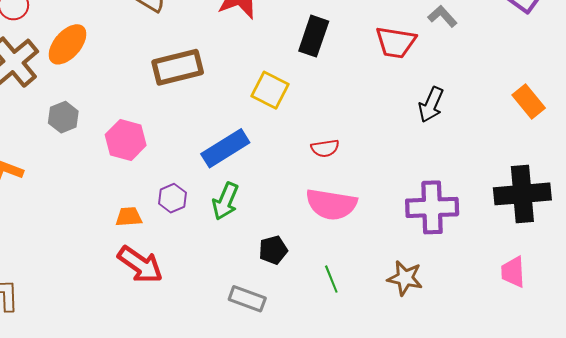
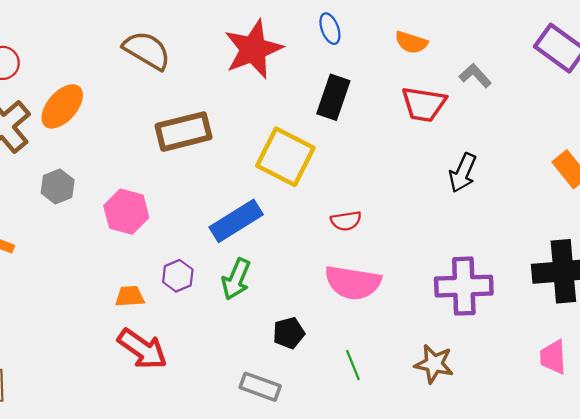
yellow square: (270, 90) -> (285, 157), size x1.4

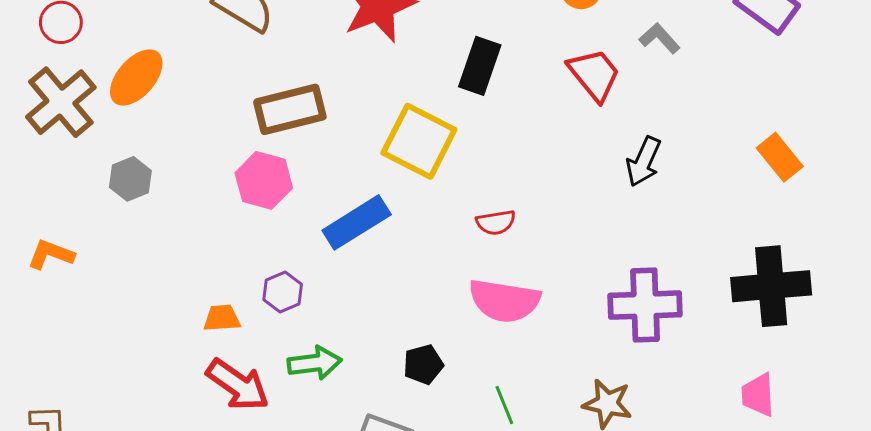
red trapezoid: (424, 104) -> (594, 75), turned -138
pink hexagon: (126, 212) -> (264, 180), moved
green arrow: (236, 279) -> (315, 363), moved, turned -120

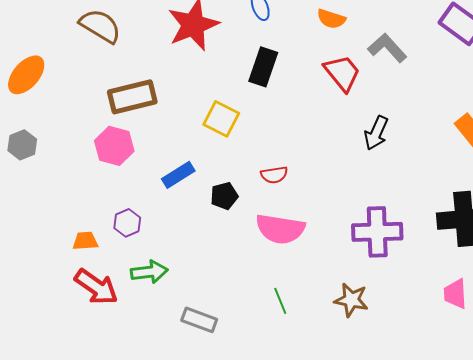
gray L-shape: (660, 38) -> (387, 48), size x1.4
yellow square: (419, 141) -> (221, 119), size x0.7
blue rectangle: (357, 222) -> (178, 175), size x0.7
black pentagon: (423, 364) -> (224, 196), moved

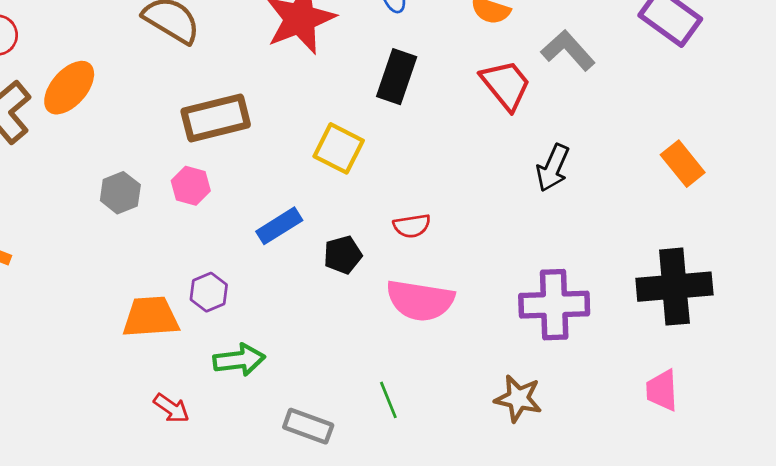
gray hexagon: (22, 145) -> (120, 193), moved
pink hexagon: (114, 146) -> (191, 186), size x0.7
orange trapezoid: (85, 241) -> (151, 317), size x1.6
red arrow: (96, 287) -> (171, 408), moved, size x0.6
green line: (280, 301) -> (388, 400), moved

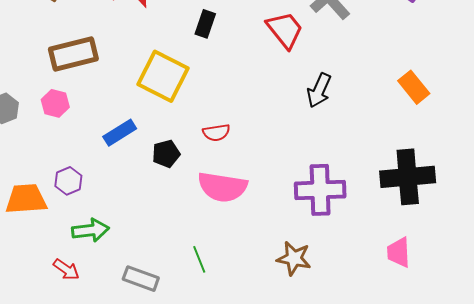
black rectangle: (397, 77) -> (205, 24), size x0.7
yellow square: (339, 148) -> (163, 76), size x1.4
red arrow: (171, 408) -> (66, 270), moved

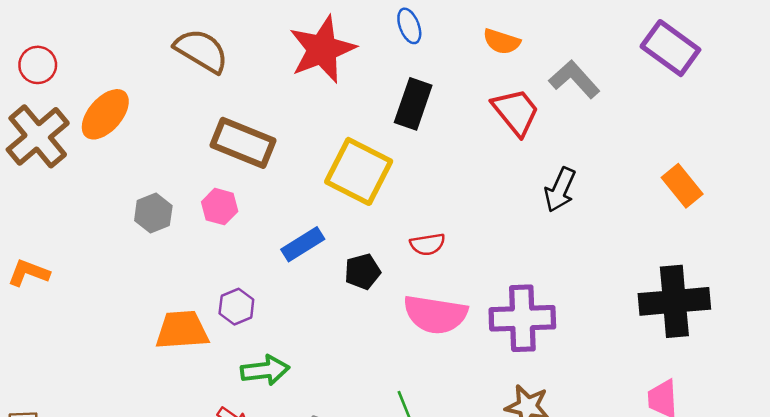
black rectangle: (205, 24) -> (413, 104), size x1.4
brown rectangle: (73, 54) -> (243, 143), turned 36
purple cross: (320, 190) -> (522, 318), moved

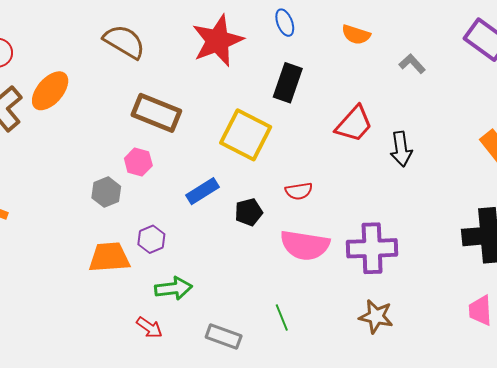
gray L-shape: (574, 79) -> (412, 64), size x0.7
red trapezoid: (516, 112) -> (354, 124), moved, turned 81
black arrow: (560, 190) -> (401, 149), turned -32
gray hexagon: (153, 213) -> (106, 192), moved

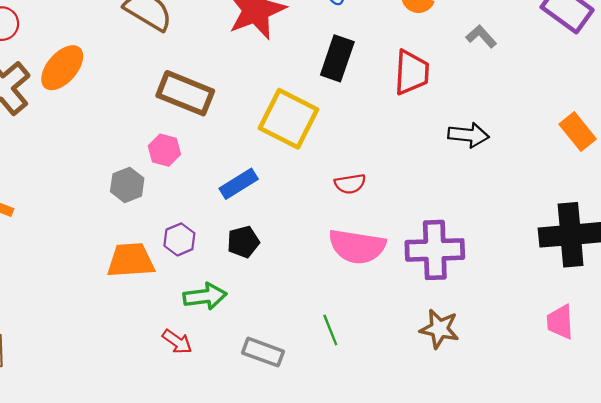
red trapezoid: (354, 124) -> (412, 72), moved, turned -39
black arrow: (401, 149) -> (468, 135), turned -76
black pentagon: (249, 212) -> (243, 242), moved

